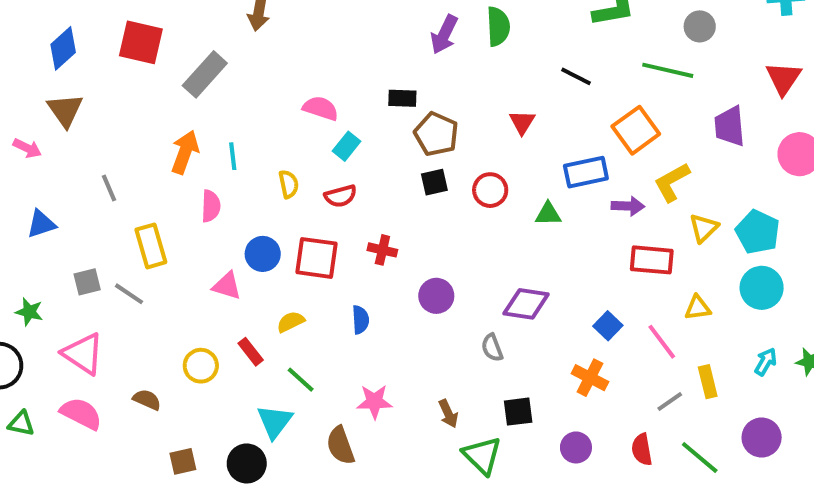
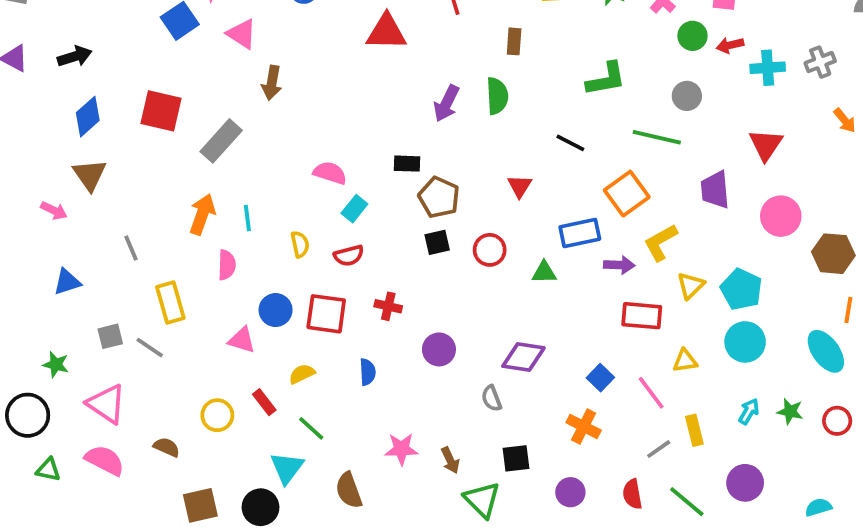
pink star: (374, 402) -> (401, 449), moved
brown square: (183, 461) -> (200, 505), size x1.4

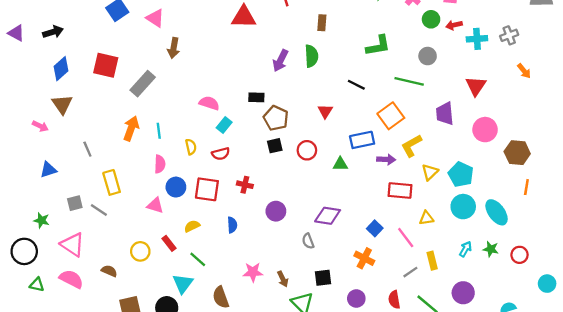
pink semicircle: (227, 265) -> (160, 164), moved
cyan ellipse: (826, 351) -> (497, 212), moved

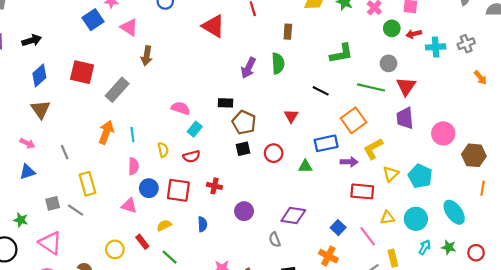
red triangle: (244, 17) -> (213, 26), turned 30
red triangle: (476, 86) -> (406, 86), moved
pink arrow: (40, 126) -> (27, 143), moved
cyan circle: (463, 207) -> (416, 219), moved

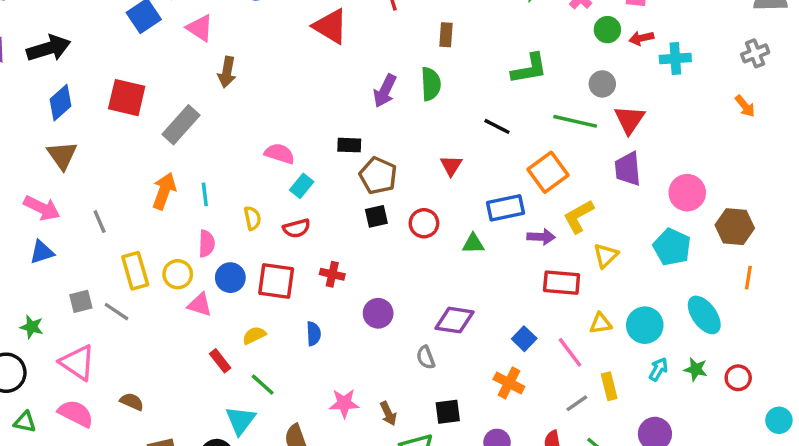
black arrow: (32, 40) -> (49, 48), size x1.4
gray cross: (466, 44) -> (755, 53), moved
pink arrow: (27, 143) -> (42, 208), size x1.5
cyan pentagon: (420, 176) -> (672, 247), moved
yellow circle: (115, 249) -> (178, 274), moved

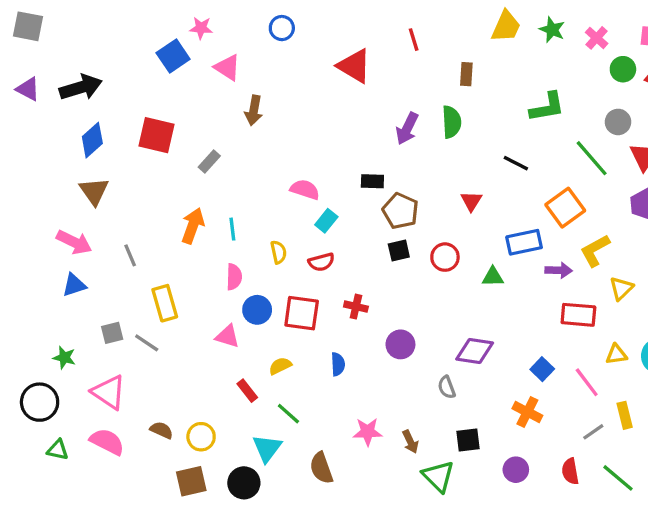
green line: (575, 121) -> (592, 158), turned 36
gray rectangle: (181, 125) -> (209, 161), size x0.6
yellow circle: (178, 274) -> (201, 437), moved

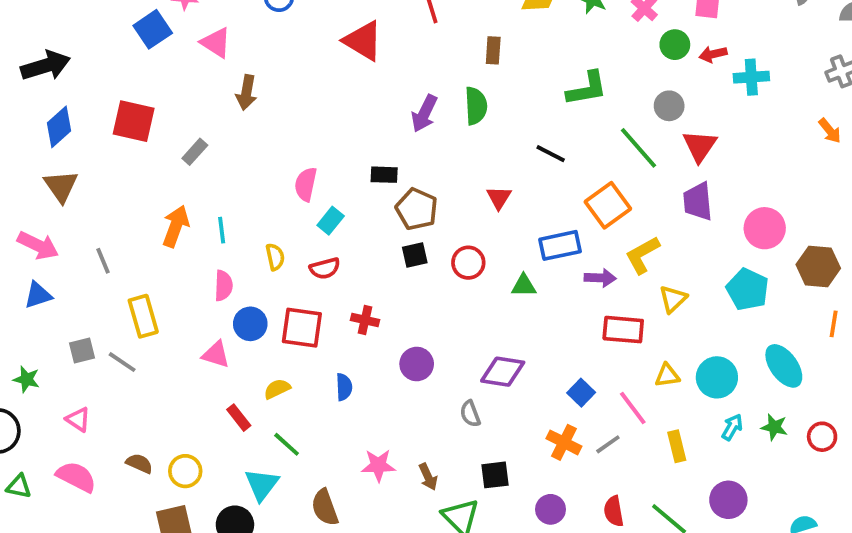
pink semicircle: (305, 190) -> (306, 184), turned -96
pink triangle: (109, 392) -> (78, 419), size x0.6
gray line: (593, 432) -> (608, 444), moved

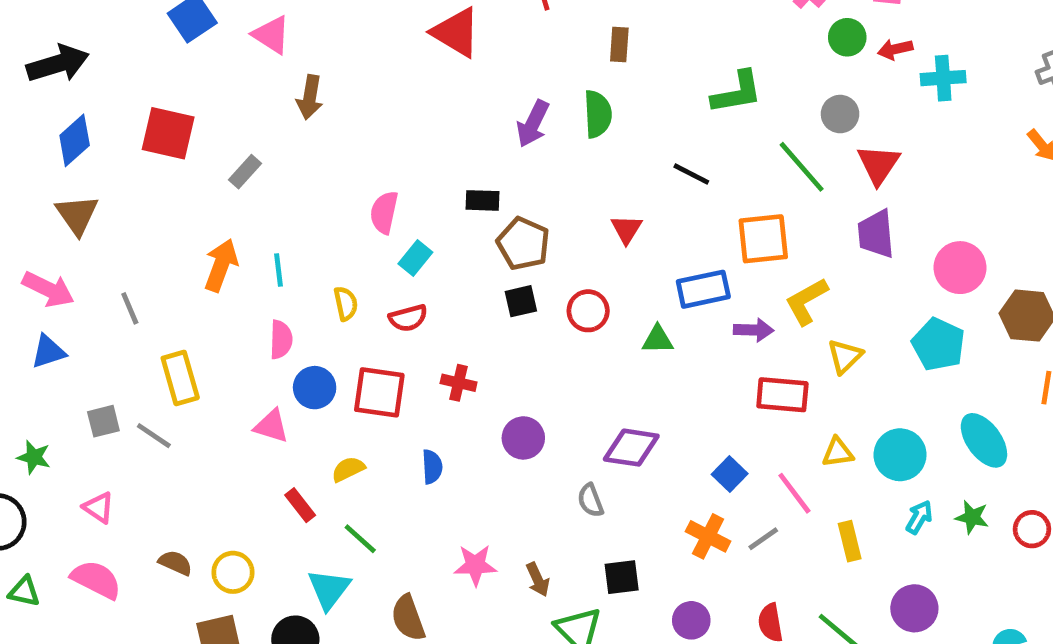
orange square: (608, 205) -> (763, 239), turned 30

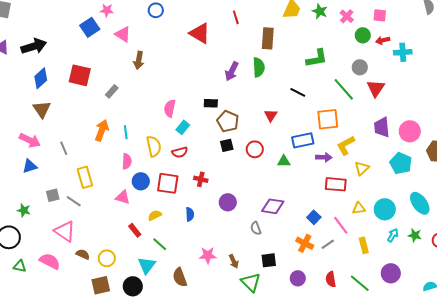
brown rectangle: (619, 44) -> (268, 38), size x1.5
purple trapezoid: (876, 234) -> (382, 127), moved
yellow semicircle: (346, 304) -> (154, 146), size x1.5
pink triangle: (99, 508) -> (65, 231), moved, size x1.6

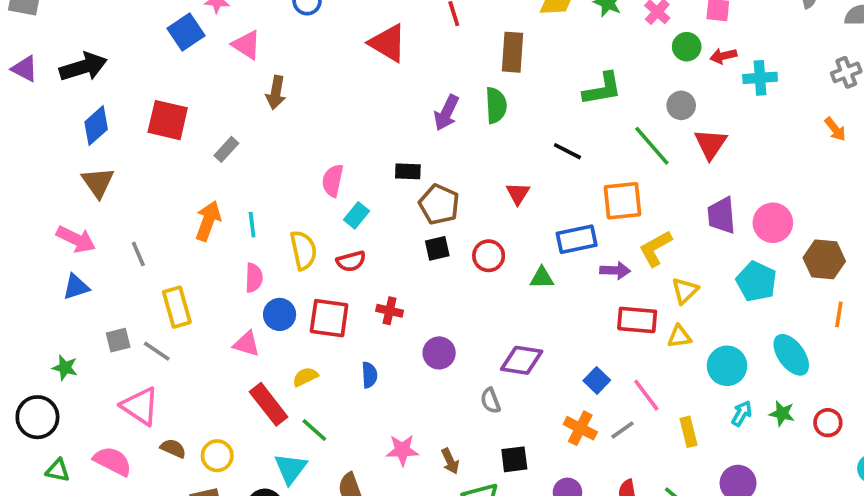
yellow triangle: (359, 208) -> (679, 336), moved
red rectangle: (135, 230) -> (269, 404), size x1.6

